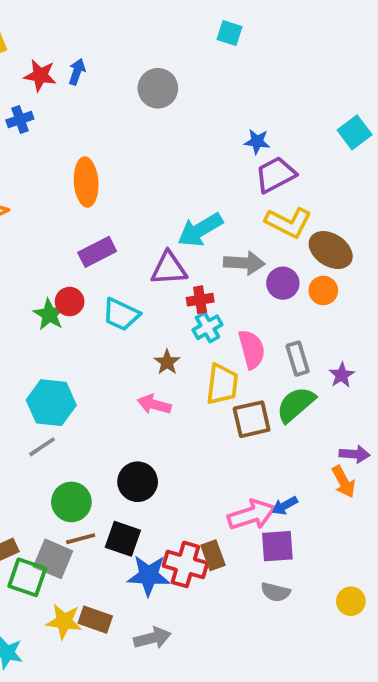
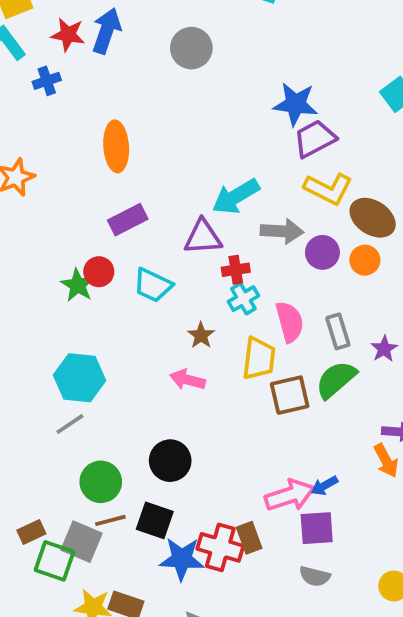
blue arrow: (77, 72) -> (107, 31), size x1.6
blue star: (257, 142) -> (295, 104), size x1.6

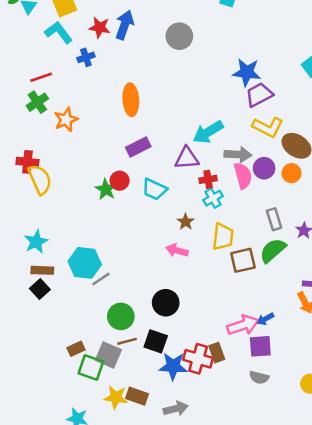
pink semicircle: (290, 322) -> (243, 176), moved
cyan hexagon: (80, 378) -> (85, 263), moved

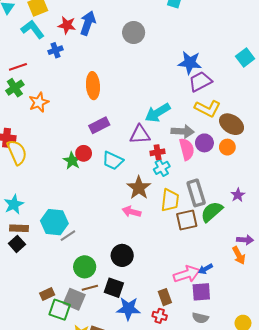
gray rectangle: (274, 219) -> (196, 193), moved, size x1.4
brown star: (186, 222) -> (139, 188), size x1.6
red cross: (198, 359) -> (160, 316), moved, size x0.6

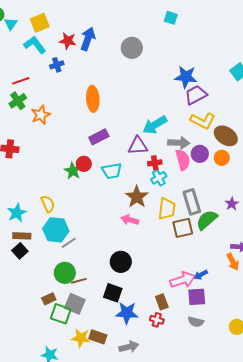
yellow semicircle: (17, 152) -> (48, 204), moved, size x0.7
cyan trapezoid: (113, 161) -> (112, 171), turned -35
green circle: (85, 267) -> (65, 273), moved
brown line: (90, 288) -> (79, 281), moved

